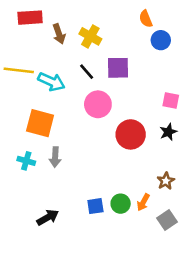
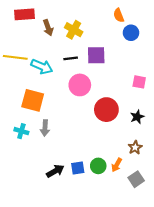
black line: (87, 72) -> (71, 58), turned -56
black star: (168, 132) -> (137, 117), moved
black arrow: (48, 217) -> (55, 171), moved

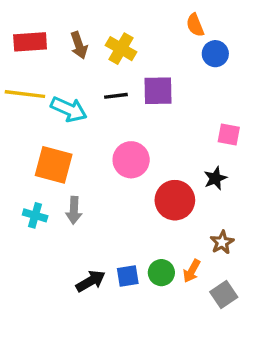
red rectangle: (24, 14) -> (30, 42), moved
pink circle: (80, 85) -> (131, 160), moved
red circle: (106, 110) -> (175, 200), moved
black star: (137, 117) -> (215, 178), moved

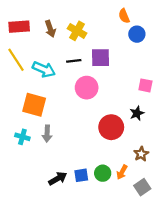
yellow line: (25, 94) -> (16, 60), turned 50
pink circle: (131, 160) -> (87, 88), moved

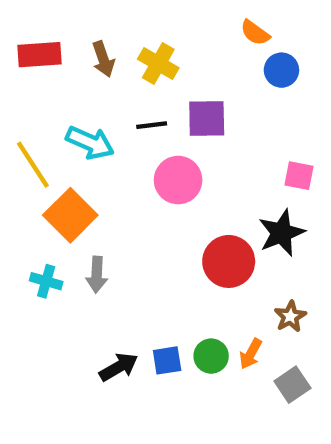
orange semicircle: (124, 16) -> (255, 33), turned -32
yellow line: (16, 60) -> (33, 165), moved
orange square: (34, 105) -> (70, 215), turned 30
black star: (137, 113) -> (281, 233), size x1.5

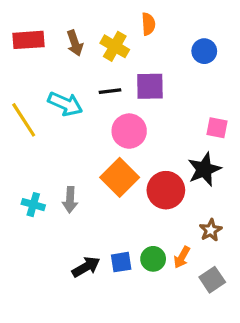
orange semicircle: (255, 33) -> (148, 24), moved, turned -130
orange square: (70, 215) -> (120, 177), moved

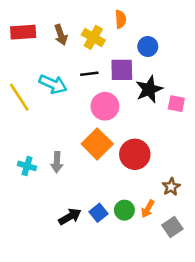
blue circle: (204, 51) -> (148, 46), moved
black star: (204, 169) -> (149, 89), moved
blue square: (121, 262) -> (98, 213), turned -30

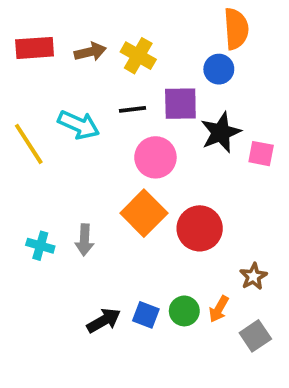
orange semicircle: (121, 19) -> (236, 29), moved, size x1.5
brown arrow: (61, 35) -> (90, 52), turned -84
blue square: (98, 213) -> (146, 315), turned -30

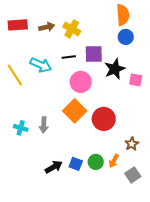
blue circle: (219, 69) -> (126, 37), moved

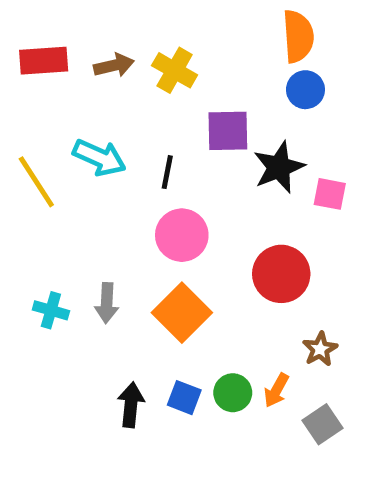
black line: (69, 57) -> (167, 172), moved, turned -72
pink circle: (81, 82) -> (182, 235), moved
orange square: (75, 111) -> (182, 313), moved
red circle: (104, 119) -> (281, 274), moved
black arrow: (54, 167) -> (131, 405), turned -54

